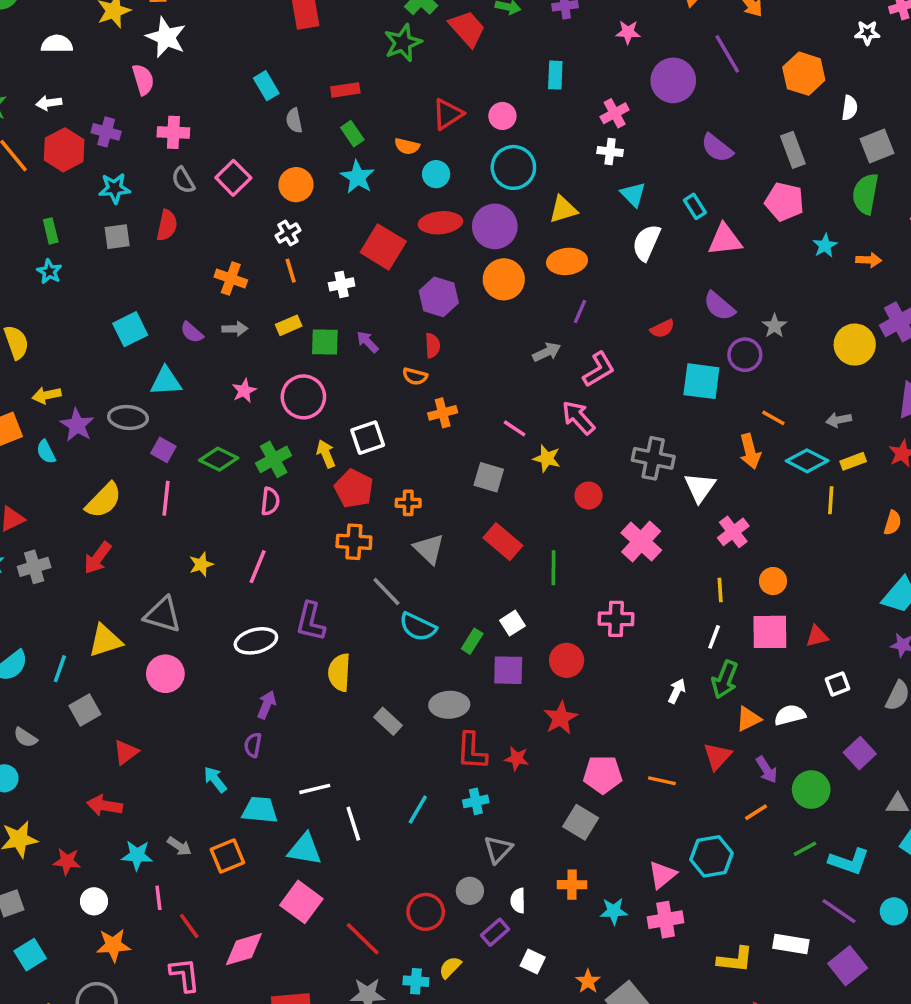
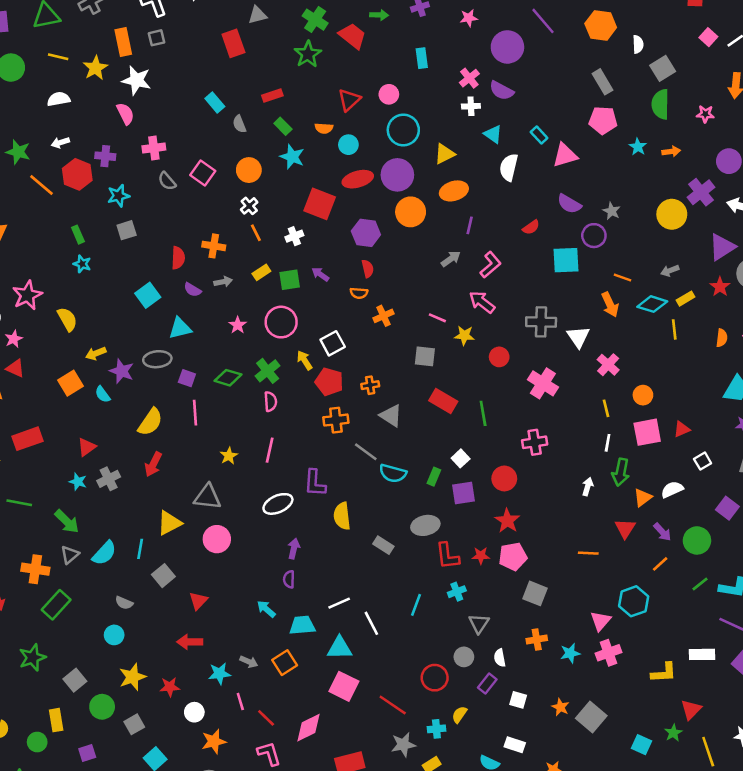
purple semicircle: (717, 148) -> (501, 91), moved
red semicircle: (167, 225) -> (178, 258), moved
pink pentagon: (603, 775) -> (513, 556), moved

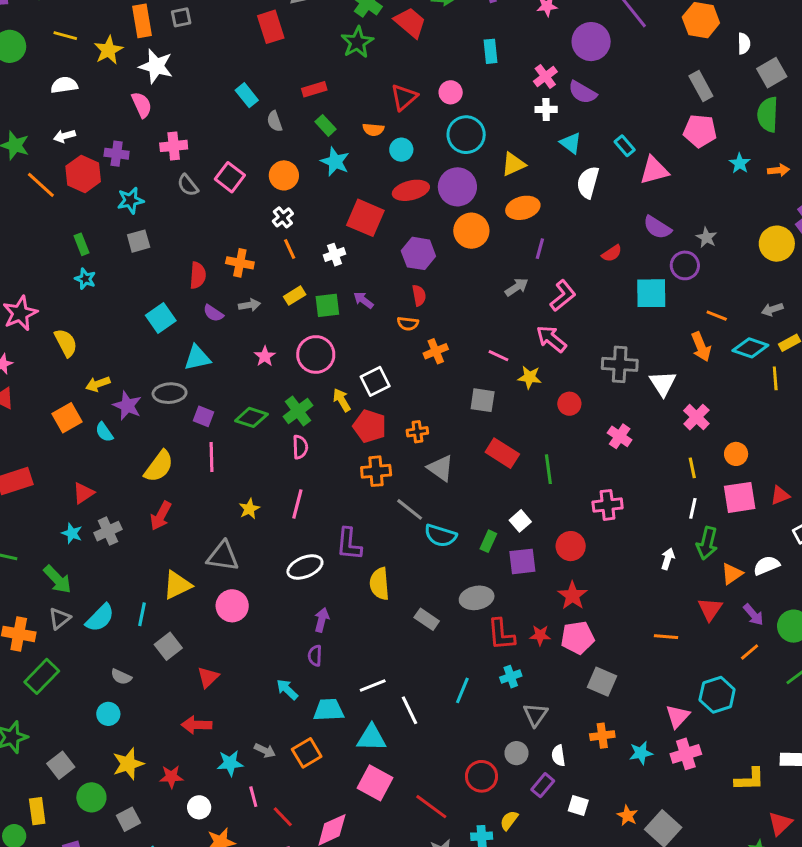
pink cross: (543, 383) -> (620, 436), size x0.7

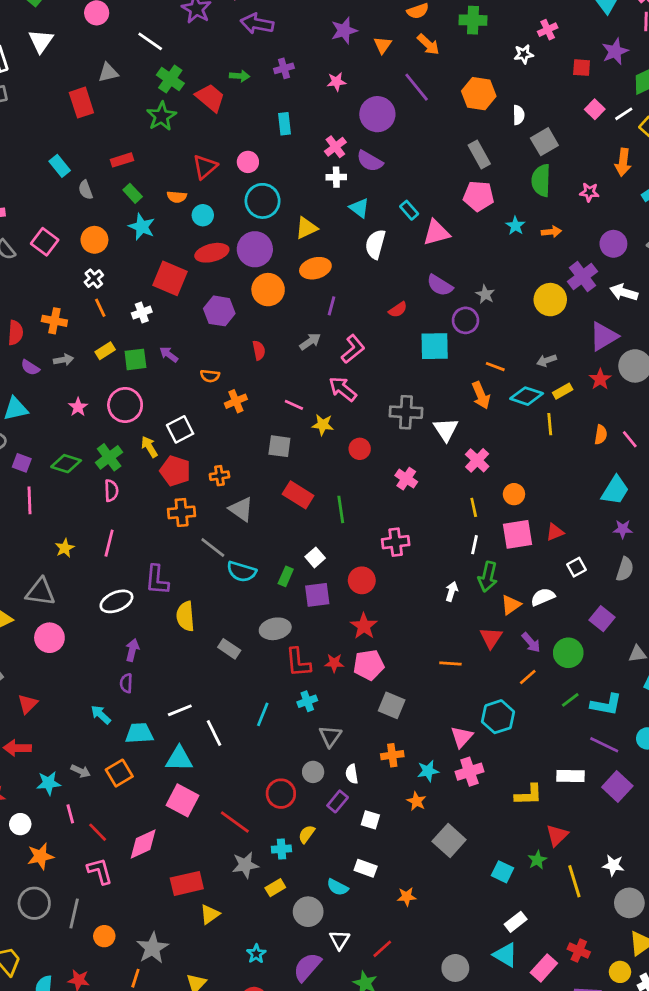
red semicircle: (419, 295) -> (259, 350), moved
orange star: (627, 816) -> (416, 801), moved

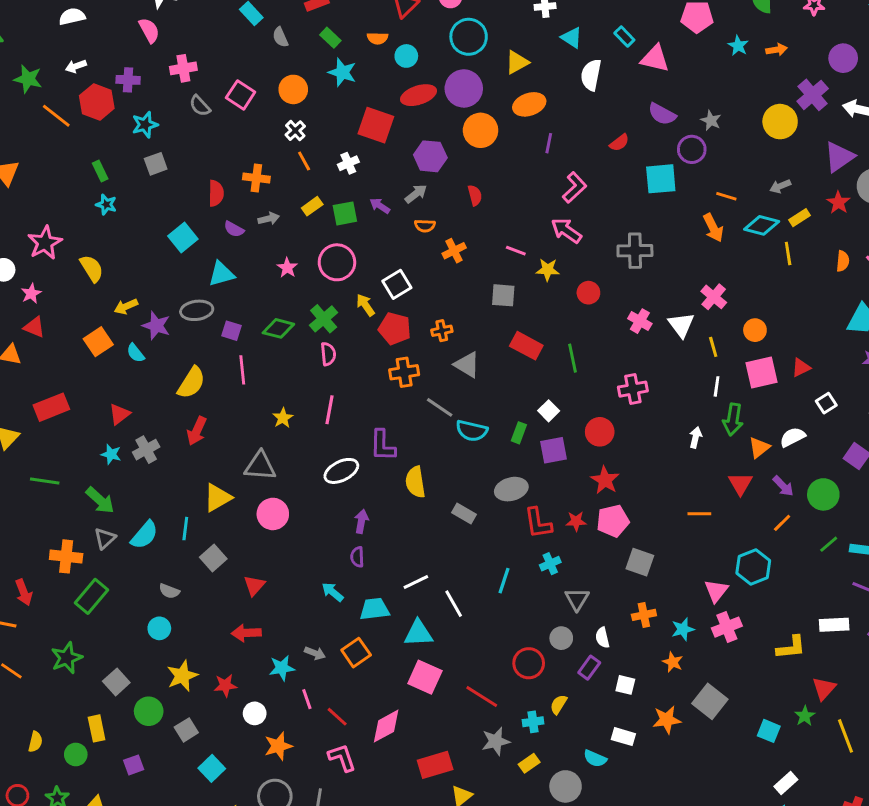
pink triangle: (436, 233) -> (655, 59), turned 32
gray arrow: (310, 341) -> (416, 194), moved
white triangle: (446, 429) -> (681, 325), moved
orange star: (407, 897) -> (667, 720), moved, size x1.4

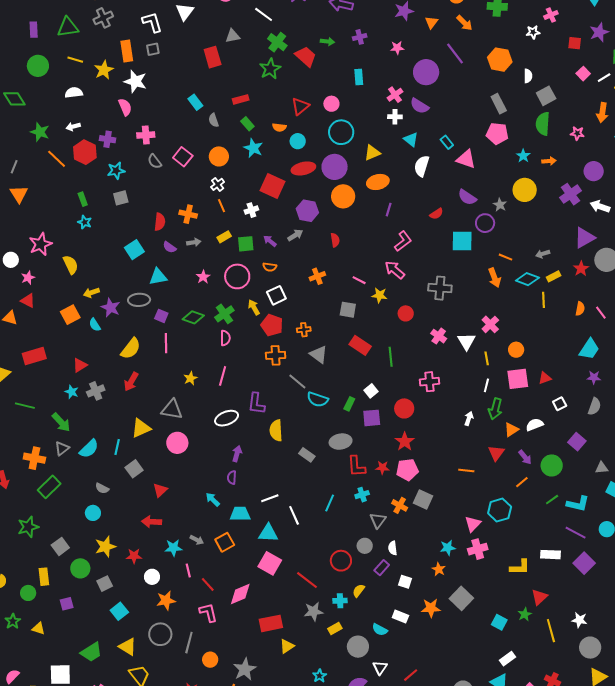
yellow circle: (780, 122) -> (525, 190), moved
orange semicircle: (425, 226) -> (270, 267), moved
orange cross: (644, 615) -> (400, 505), moved, turned 35

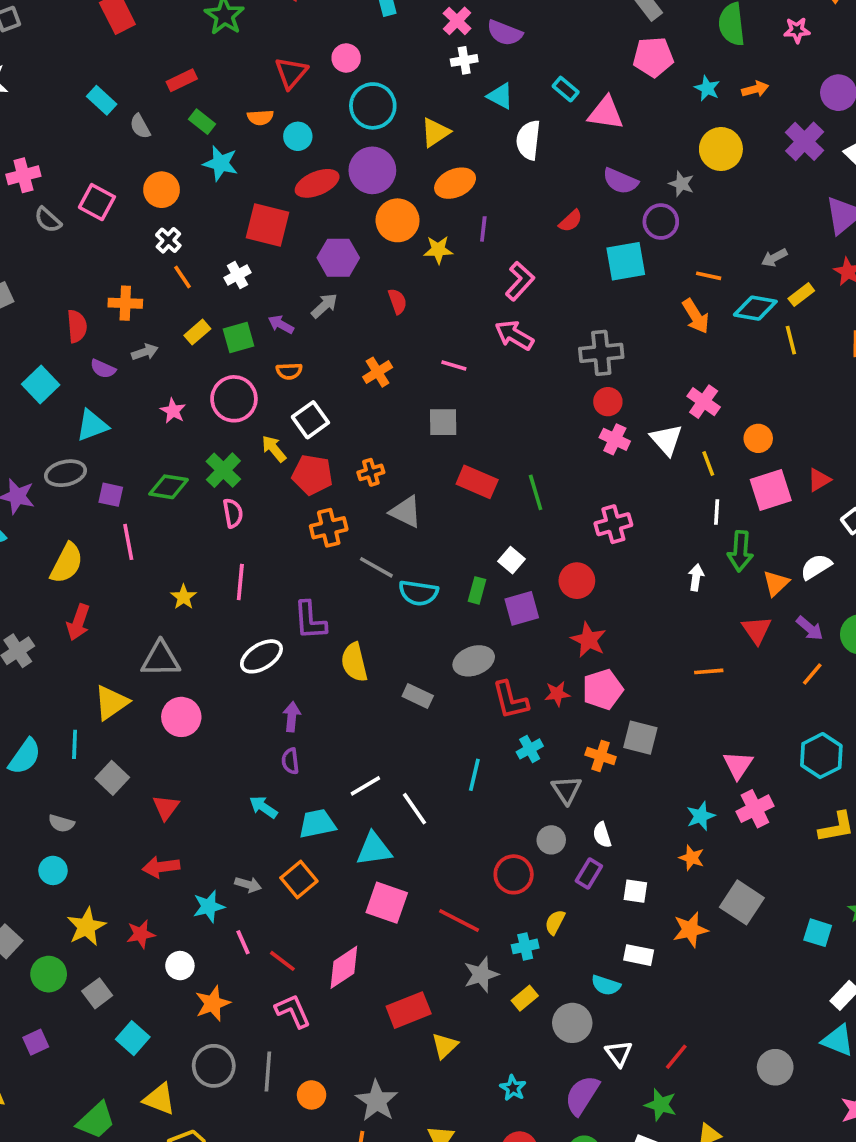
yellow star: (380, 295) -> (438, 250), moved
red circle: (406, 313) -> (608, 402), moved
cyan hexagon: (500, 510) -> (821, 756), moved

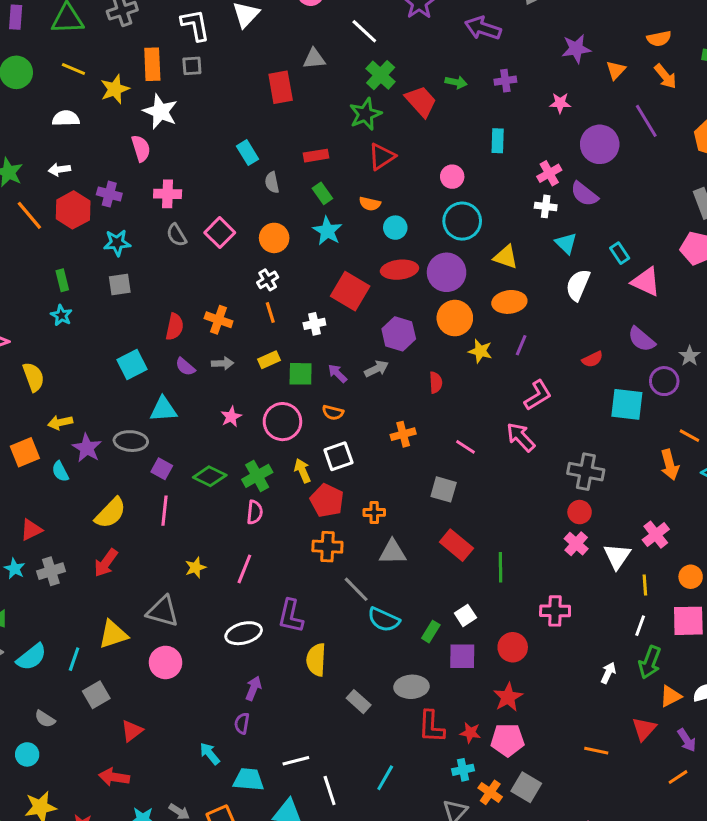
red triangle: (291, 73) -> (382, 157), moved
yellow triangle: (435, 132) -> (506, 257), turned 36
gray triangle: (406, 512) -> (393, 552), turned -44
cyan cross: (530, 749) -> (463, 770), moved

